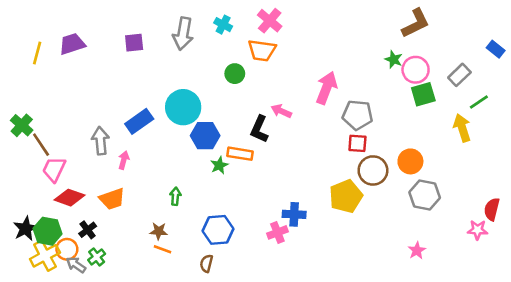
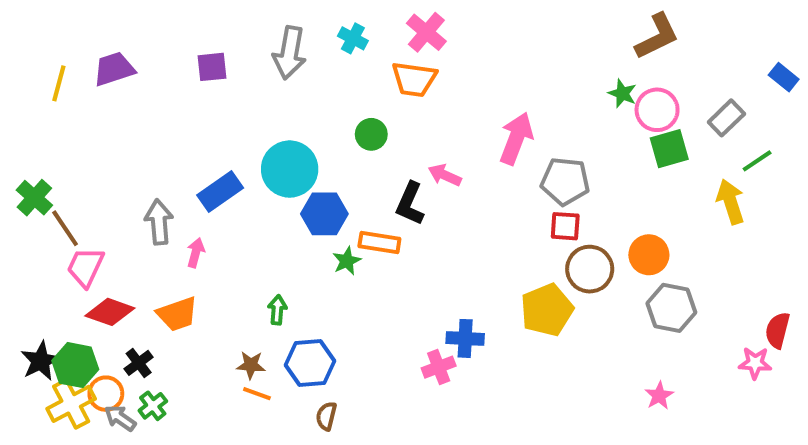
green circle: (235, 74) -> (371, 134), moved
blue hexagon: (218, 230) -> (310, 363), moved

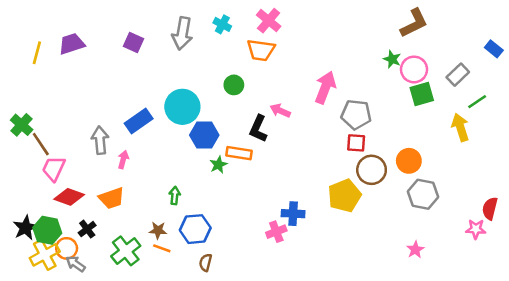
purple square: (212, 67) -> (133, 42), turned 30
green cross: (153, 406) -> (126, 251), moved, size x1.6

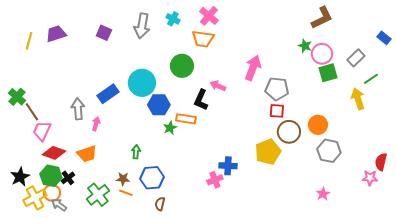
green circle: (234, 85) -> (182, 66), size x1.5
green hexagon: (47, 230) -> (51, 176), moved

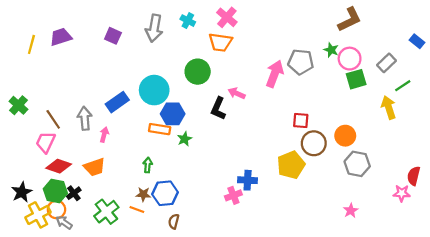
gray pentagon: (277, 89) -> (301, 62), moved
brown line: (32, 112) -> (53, 119), moved
orange rectangle: (186, 119) -> (160, 129), moved
brown star: (123, 179) -> (143, 194), moved

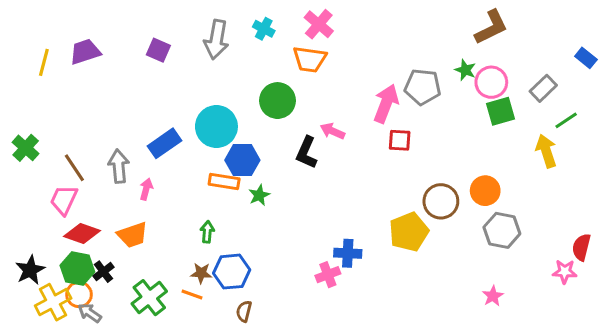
red square: (301, 120) -> (400, 140), moved

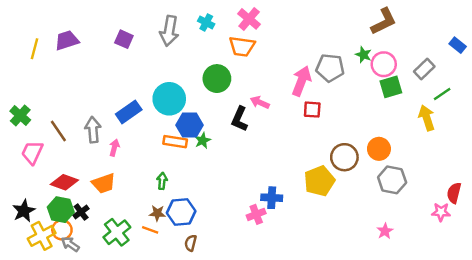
green star: (259, 195) -> (203, 140), moved
pink trapezoid: (64, 200) -> (32, 152), moved

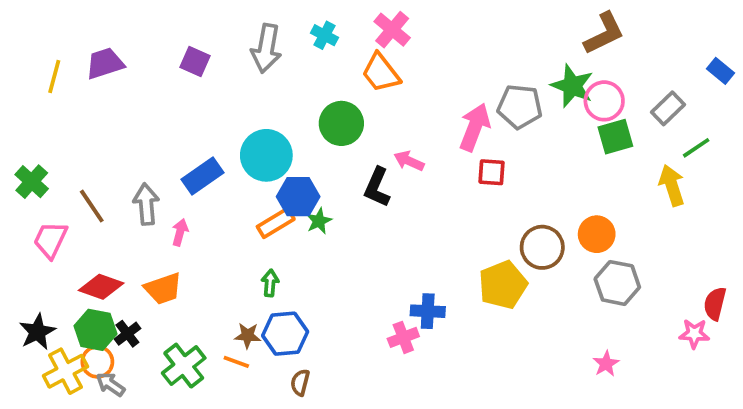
orange trapezoid: (242, 46) -> (381, 73), turned 44
green star: (363, 55) -> (572, 86), size x1.6
orange rectangle: (175, 142) -> (276, 223), turned -40
green arrow: (162, 181) -> (270, 283), moved

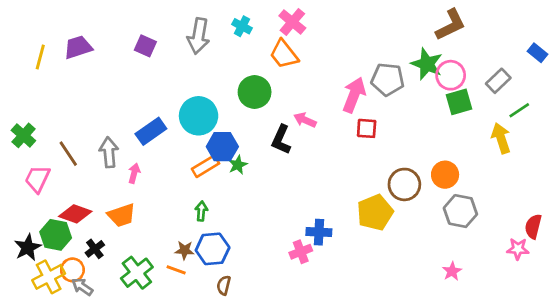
green hexagon: (96, 330) -> (56, 235), moved

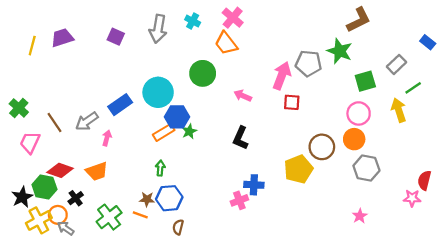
pink circle: (451, 75) -> (359, 113), moved
black L-shape: (281, 140) -> (241, 138), moved
gray arrow: (109, 152) -> (87, 121), turned -120

